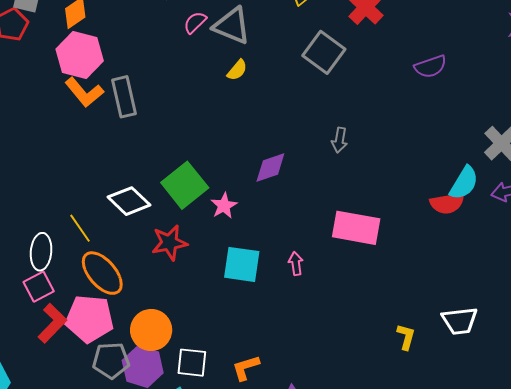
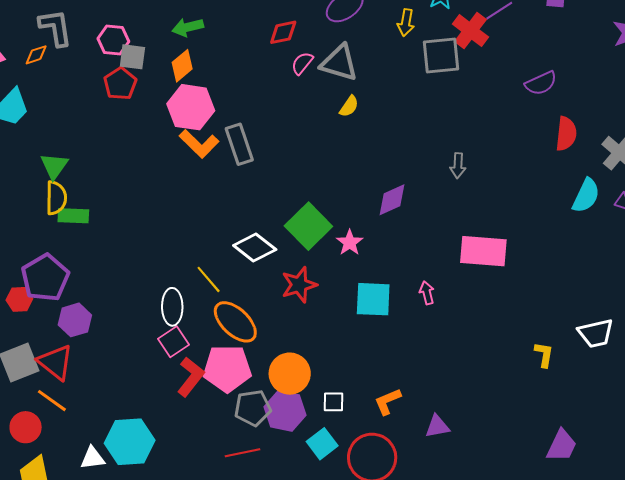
gray square: (324, 52) -> (441, 55), moved, turned -36
red semicircle: (447, 203) -> (566, 134), moved, turned -68
white square: (192, 363) -> (334, 402), size x0.7

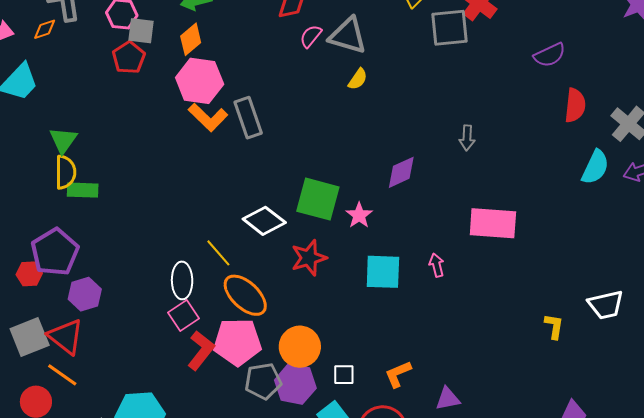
green square: (308, 226) -> (318, 199), turned -30

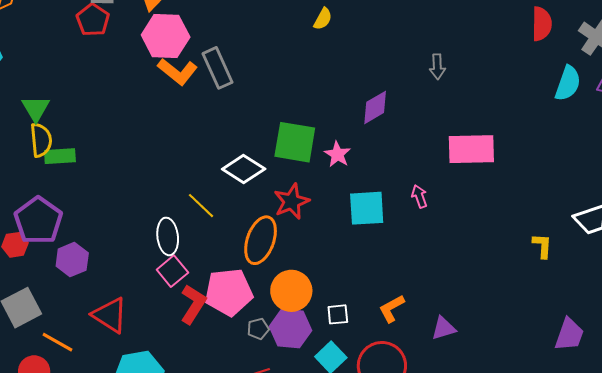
orange ellipse: (245, 295) -> (261, 240), moved, turned 72
red triangle: (66, 337) -> (110, 315), moved
gray pentagon: (263, 381) -> (258, 329), size x0.6

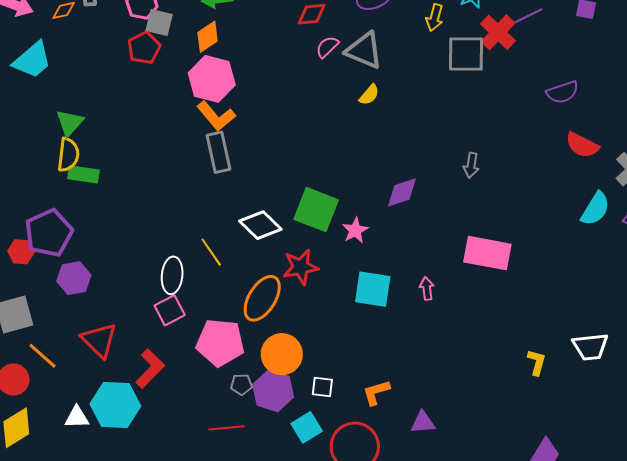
red semicircle: (542, 24) -> (582, 145), turned 104
gray rectangle: (218, 68) -> (219, 152), moved
red L-shape: (193, 304) -> (150, 368), moved

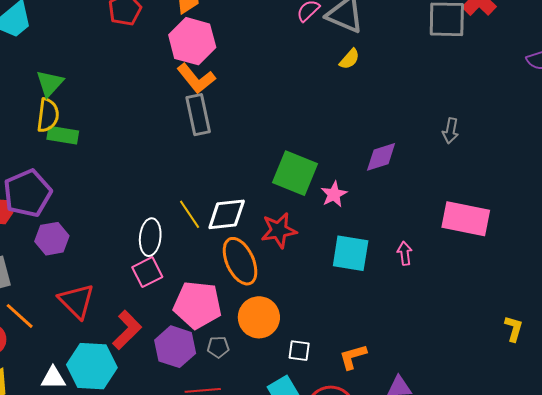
white diamond: (260, 225) -> (227, 214), moved, turned -51
orange ellipse: (262, 298) -> (240, 261), turned -57
purple hexagon: (273, 391) -> (175, 347), moved

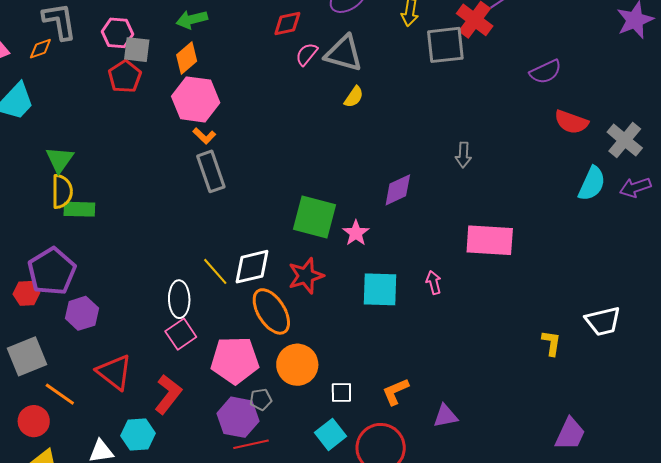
orange L-shape: (196, 78) -> (204, 136), size x0.6
purple hexagon: (175, 347) -> (238, 417), moved
cyan hexagon: (92, 366) -> (138, 435), size x0.7

